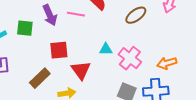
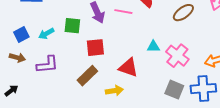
red square: (59, 50) -> (95, 48), moved
red triangle: (81, 70) -> (128, 68), turned -35

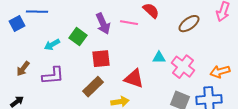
green square: (72, 26) -> (78, 37), turned 30
blue square: (21, 35) -> (17, 24), moved
brown arrow: (17, 58) -> (23, 69), turned 112

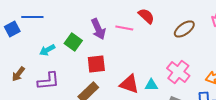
cyan triangle: (159, 58) -> (151, 85), moved

